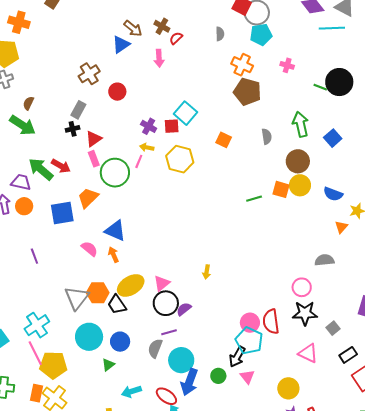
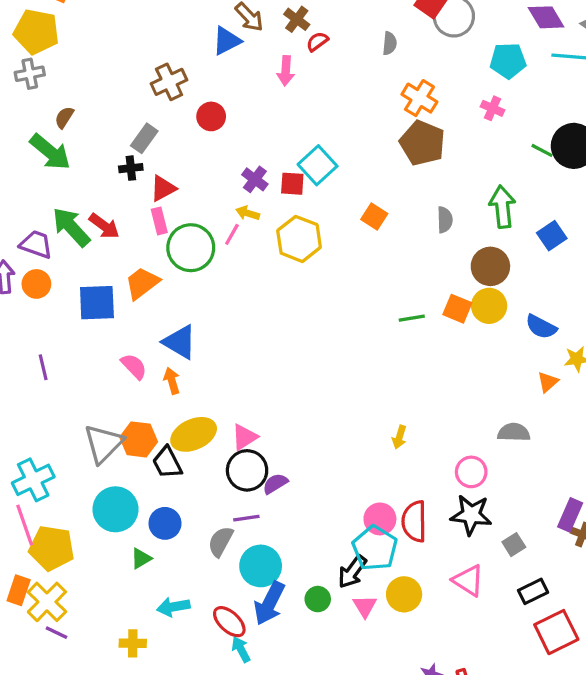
cyan pentagon: (261, 35) -> (508, 61), moved
yellow arrow: (207, 272) -> (399, 437), moved
yellow circle: (288, 388) -> (404, 594), moved

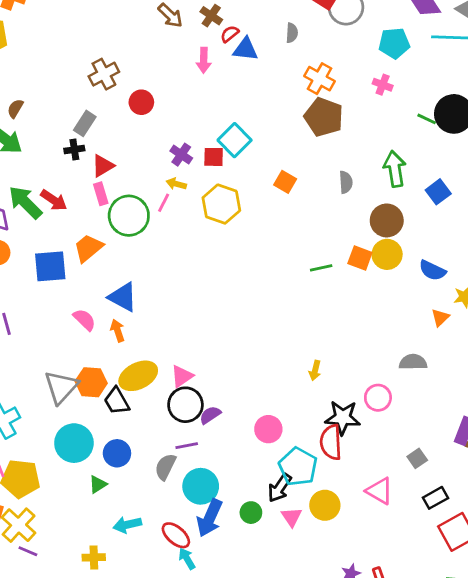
blue triangle: (227, 41) -> (245, 49), moved, turned 36
black star: (471, 515) -> (343, 418), moved
pink circle: (380, 519) -> (268, 429), moved

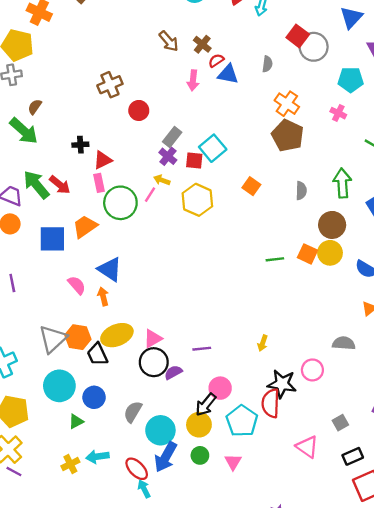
gray rectangle: (85, 123) -> (172, 137), moved
purple line: (187, 446) -> (202, 349), moved
black arrow: (280, 488) -> (206, 405), moved
yellow circle: (325, 505) -> (199, 425), moved
yellow cross: (94, 557) -> (70, 464), moved, turned -30

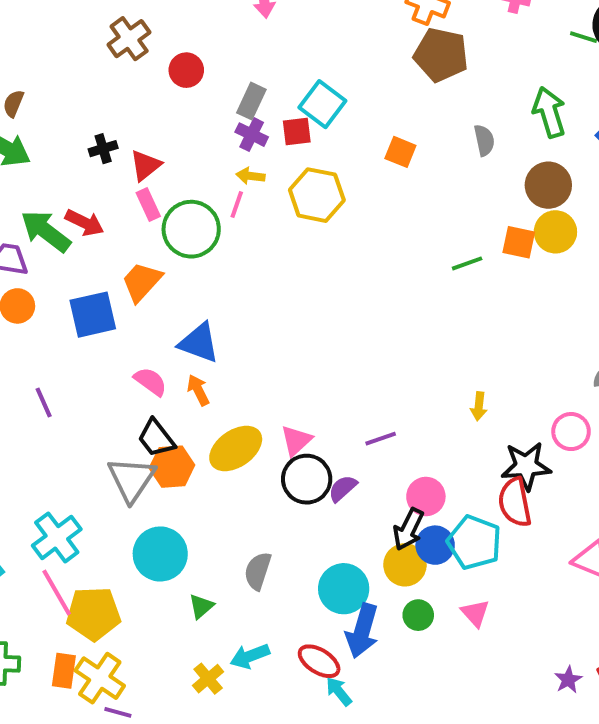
black trapezoid: (97, 354) -> (156, 438), moved
blue circle: (94, 397) -> (435, 545), moved
gray semicircle: (133, 412) -> (258, 571), moved

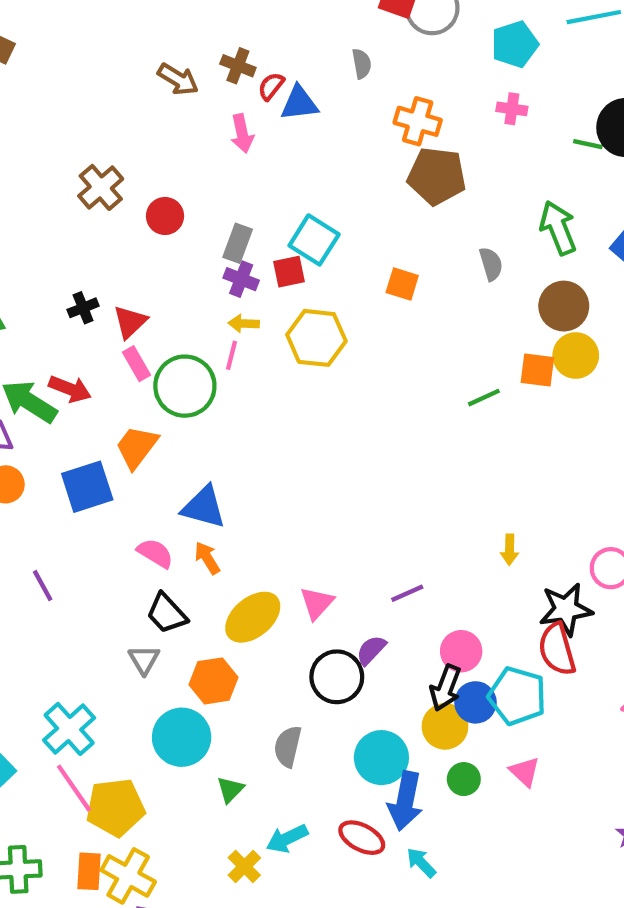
orange hexagon: (172, 467) -> (213, 681), moved
gray triangle: (132, 479) -> (144, 660), size x0.6
black circle: (307, 479) -> (337, 677), moved
cyan arrow: (339, 691) -> (421, 863), moved

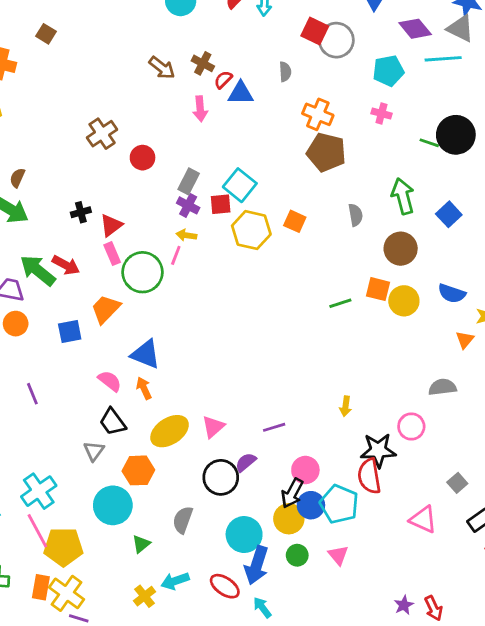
yellow hexagon: (316, 338) -> (251, 230), moved
yellow circle: (576, 356) -> (404, 301), moved
blue square: (87, 487) -> (70, 331), size x0.7

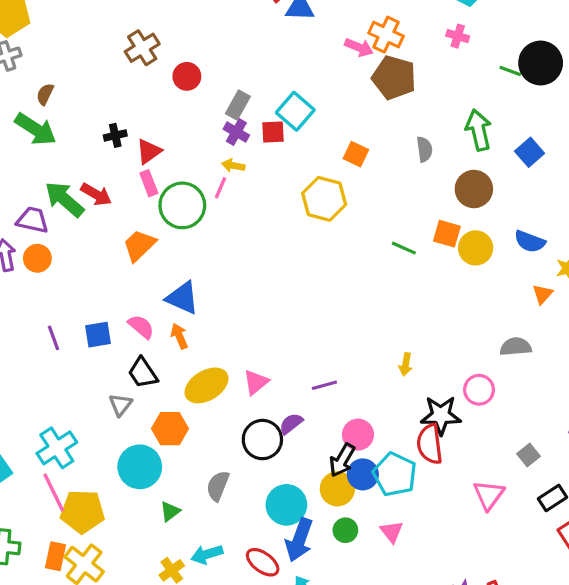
pink arrow: (200, 109) -> (359, 47), moved, turned -65
yellow hexagon: (251, 230) -> (324, 199), moved
green line: (340, 303) -> (404, 248), turned 40
blue square: (70, 331) -> (98, 335), moved
pink triangle: (423, 519) -> (489, 495), turned 40

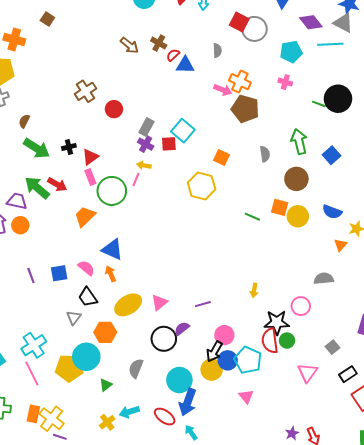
green arrow: (36, 129) -> (37, 148), moved
yellow pentagon: (82, 512) -> (69, 368), moved
green circle: (345, 530) -> (287, 341), moved

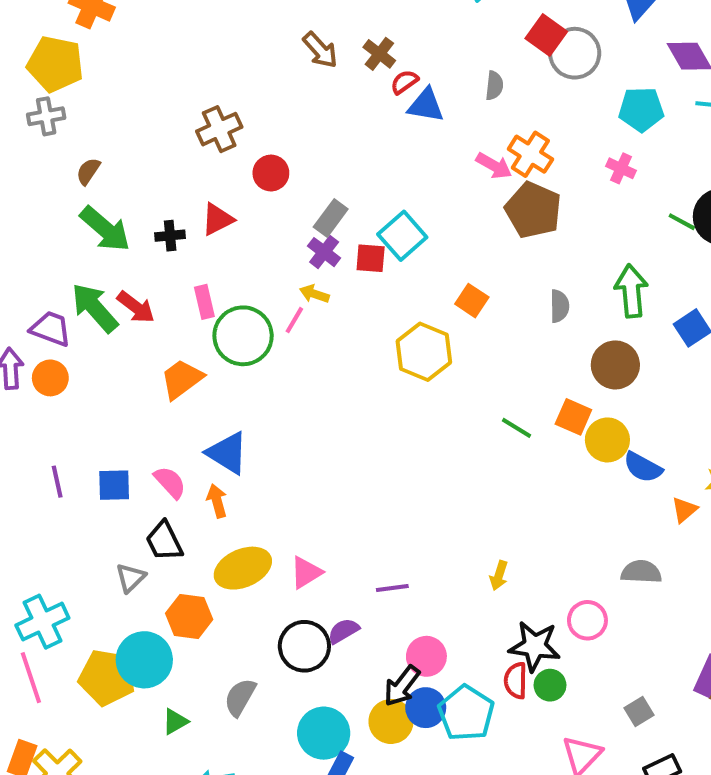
red triangle: (90, 157) -> (217, 219), moved
blue semicircle: (332, 212) -> (643, 467), moved
red semicircle: (270, 341) -> (516, 681), size x0.7

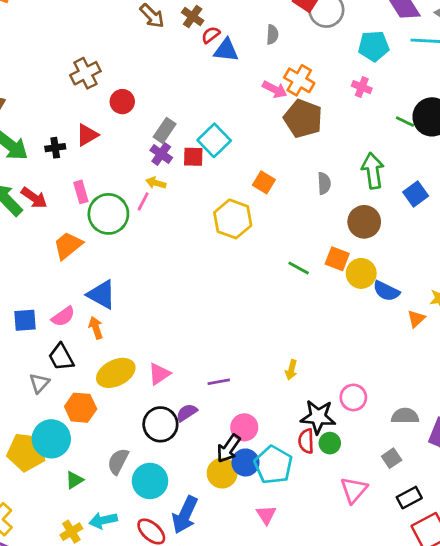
pink semicircle: (170, 482) -> (63, 317), turned 100
gray semicircle: (641, 572) -> (405, 416), moved
cyan circle: (324, 733) -> (150, 481), moved

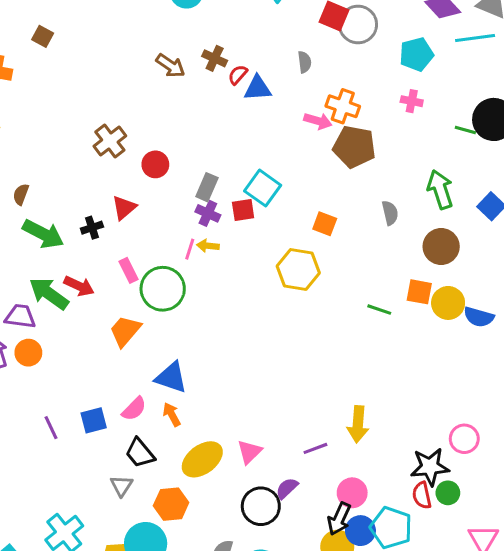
pink line: (143, 201) -> (190, 249), moved
yellow arrow: (291, 370) -> (358, 424), moved, size x1.6

